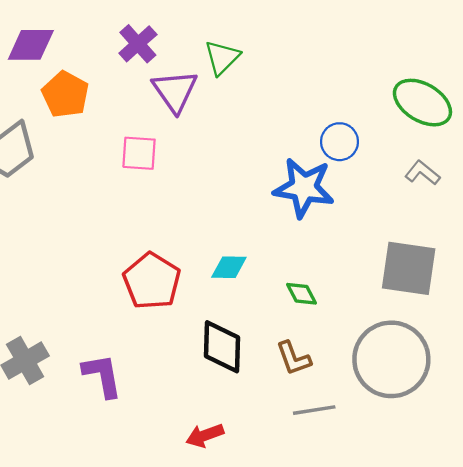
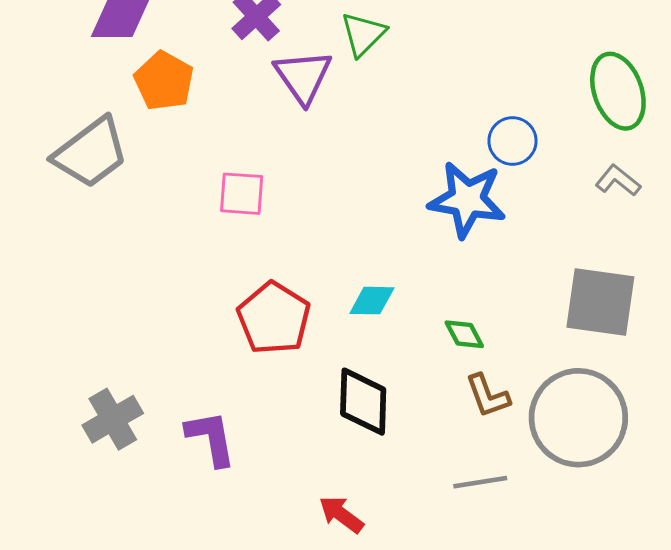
green ellipse: (422, 103) -> (618, 91), turned 40
pink square: (139, 153) -> (242, 194), moved
brown L-shape: (293, 358) -> (488, 396), moved
red arrow: (205, 435) -> (341, 514), turned 57

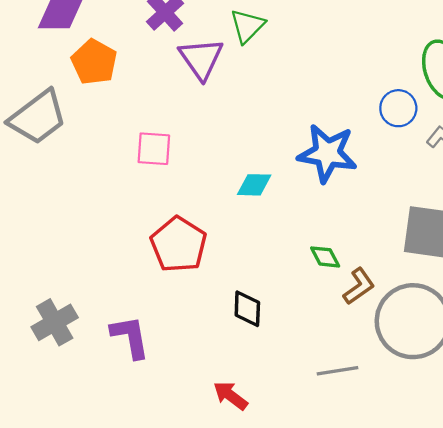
blue circle: (513, 141) -> (398, 108), moved
cyan diamond: (372, 301) -> (254, 185), moved
brown L-shape: (488, 396) -> (359, 286), moved, turned -105
black diamond: (363, 402) -> (247, 309), size x0.7

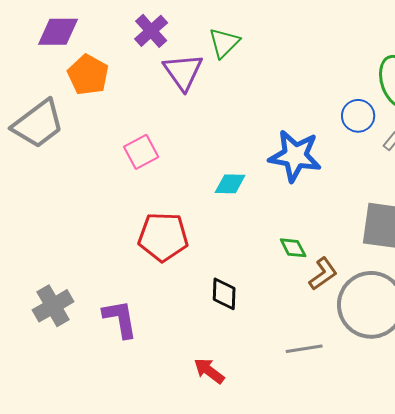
pink square: (154, 149) -> (141, 152), turned -32
red pentagon: (179, 245) -> (163, 237), turned -30

